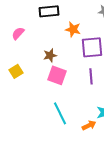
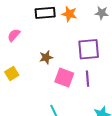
orange star: (73, 29) -> (69, 14), moved
pink square: (57, 75) -> (64, 78), moved

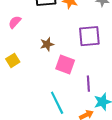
purple line: (88, 79) -> (88, 84), moved

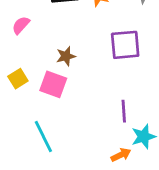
pink square: (65, 64) -> (53, 84), moved
cyan line: (57, 103) -> (43, 137), moved

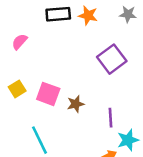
purple square: (125, 45) -> (112, 59), turned -32
brown star: (66, 56) -> (76, 104), moved

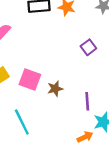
purple square: (112, 59) -> (88, 47), size x0.6

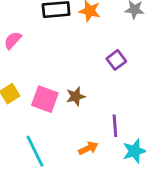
brown star: (55, 89) -> (76, 96), moved
orange arrow: (85, 137) -> (88, 148), moved

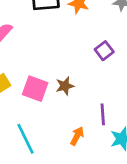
orange arrow: (88, 148) -> (77, 136), turned -36

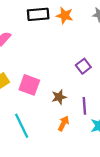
purple square: (104, 51) -> (83, 66), moved
brown star: (65, 86) -> (59, 97), moved

